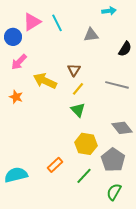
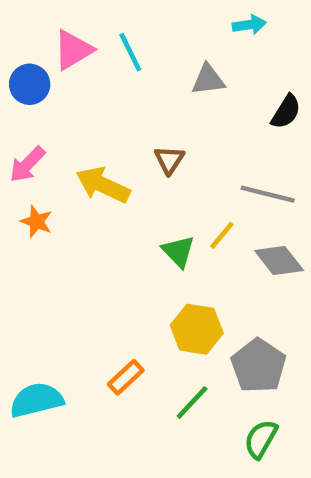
pink arrow: (19, 62) -> (27, 164), moved
yellow line: (78, 89) -> (222, 235), moved
gray diamond: (122, 128) -> (279, 260), moved

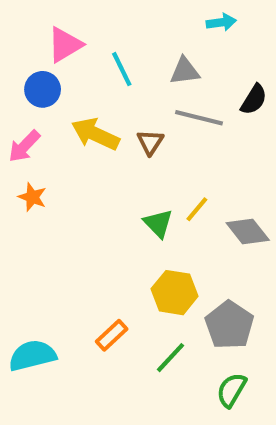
cyan line: (130, 52) -> (122, 69), moved
blue circle: (30, 84) -> (43, 89), moved
yellow arrow: (103, 185) -> (95, 134), moved
gray line: (268, 194) -> (199, 118), moved

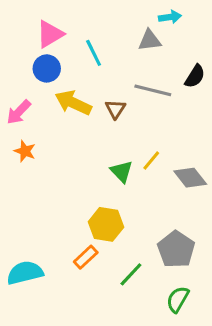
gray triangle: (185, 71) -> (150, 40), moved
blue circle: (43, 89) -> (47, 68), moved
yellow hexagon: (175, 293) -> (106, 224), moved

